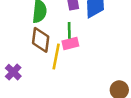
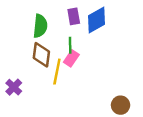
pink rectangle: (70, 43) -> (71, 58), turned -42

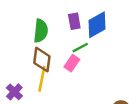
green line: (70, 45) -> (80, 48), moved, turned 63
yellow line: (57, 72) -> (42, 79), moved

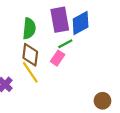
purple rectangle: (74, 21) -> (60, 20), size x1.6
yellow line: (42, 79) -> (30, 72), turned -45

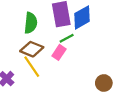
brown diamond: (30, 55) -> (32, 49), turned -75
brown circle: (102, 101) -> (104, 83), moved

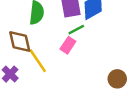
brown diamond: (32, 49) -> (20, 42), moved, turned 55

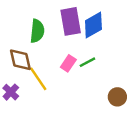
green line: (76, 30) -> (87, 62), moved

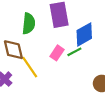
blue diamond: (93, 25) -> (84, 34), moved

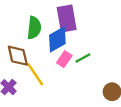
blue diamond: (84, 34) -> (57, 39), moved

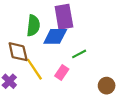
blue diamond: (57, 39) -> (55, 36), turned 30
pink rectangle: (64, 59) -> (62, 72), moved

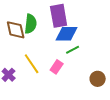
blue diamond: (55, 36) -> (67, 34), moved
brown diamond: (18, 52) -> (16, 30), moved

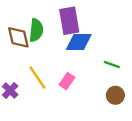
green line: (73, 50) -> (112, 65), moved, turned 48

